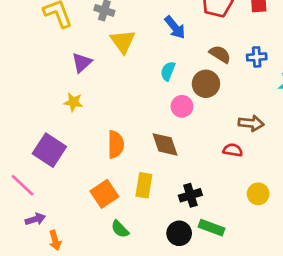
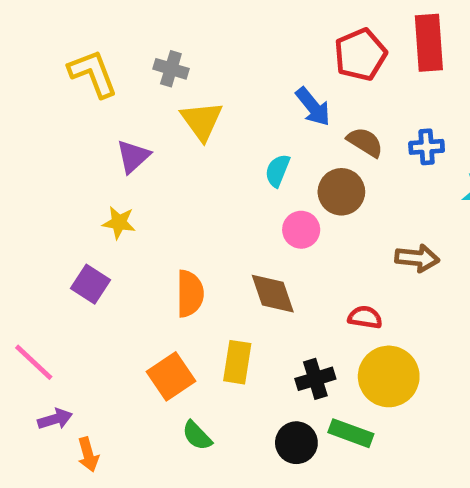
blue arrow: (175, 27) -> (313, 107), moved
purple square: (49, 150) -> (91, 284), moved, size x0.7
red semicircle: (233, 150) -> (365, 317), moved
yellow circle: (258, 194) -> (389, 376), moved, size x1.6

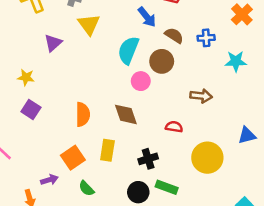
cyan semicircle: (277, 171) -> (128, 50), size x1.6
yellow star: (119, 223) -> (26, 77), moved
yellow circle: (389, 376) -> (207, 158), moved
purple arrow: (55, 419) -> (49, 180), moved

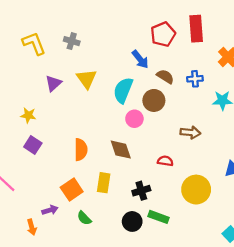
yellow triangle: (89, 24) -> (87, 79), moved

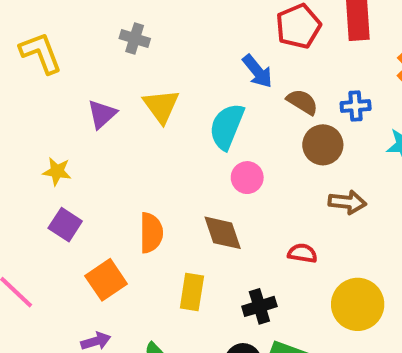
yellow L-shape: (34, 43) -> (41, 53), moved
brown circle: (154, 100) -> (323, 145), moved
orange square: (72, 190) -> (106, 280), moved

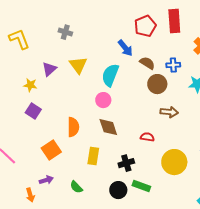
yellow star: (57, 171) -> (30, 85), moved
pink circle: (247, 178) -> (103, 100), moved
purple square: (65, 225) -> (33, 111), moved

